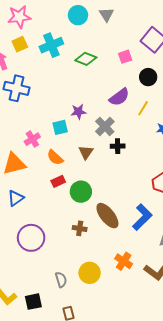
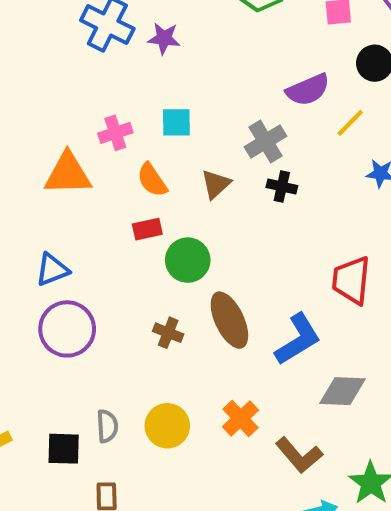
purple star: (78, 112) -> (164, 38), moved
blue triangle: (16, 198) -> (52, 270), moved
black square: (33, 302) -> (64, 449), moved

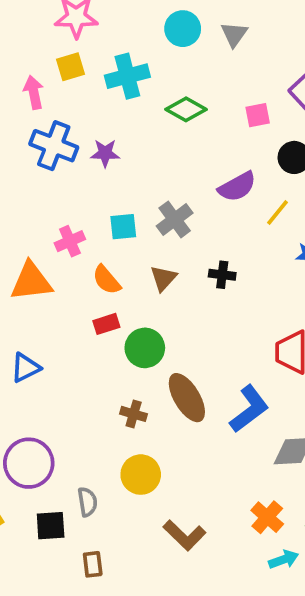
gray cross: (266, 141) -> (175, 219), moved
purple circle: (67, 329) -> (29, 463), moved
orange cross: (240, 418) -> (267, 517), moved
yellow circle: (167, 426) -> (141, 475), moved
brown L-shape: (299, 455) -> (185, 535), moved

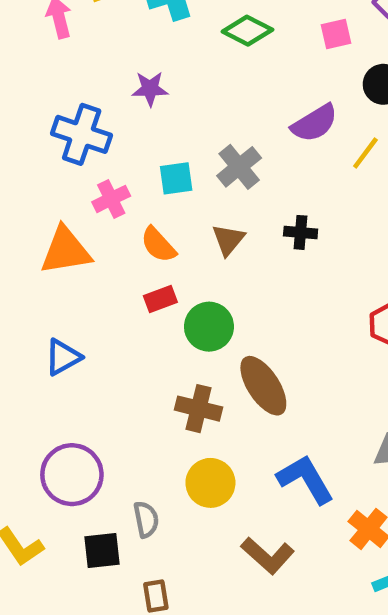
blue cross: (54, 146) -> (82, 134), moved
blue L-shape: (249, 409) -> (305, 479), moved, turned -81
brown cross: (134, 414) -> (199, 409), size x1.4

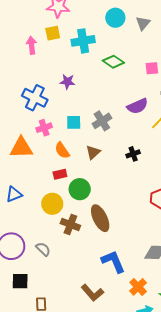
black cross: (301, 232) -> (133, 154), moved, turned -32
yellow circle: (210, 483) -> (52, 204), moved
gray semicircle: (146, 519) -> (43, 249), moved, turned -42

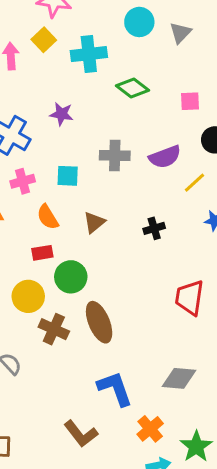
yellow square: (53, 33) -> (44, 40), turned -35
gray cross: (102, 121) -> (115, 155), moved, turned 30

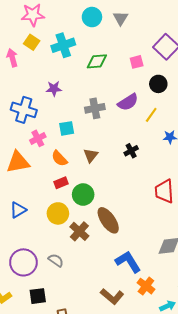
green diamond: (133, 88) -> (97, 61), turned -30
brown cross: (54, 329) -> (79, 231), turned 30
orange cross: (150, 429) -> (146, 286), moved

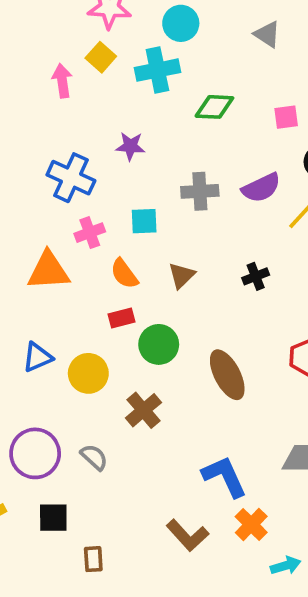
cyan circle: (92, 17) -> (181, 23), moved
gray triangle: (121, 18) -> (267, 34), turned -35
yellow circle: (58, 213) -> (88, 373), moved
brown ellipse: (108, 220) -> (227, 375), moved

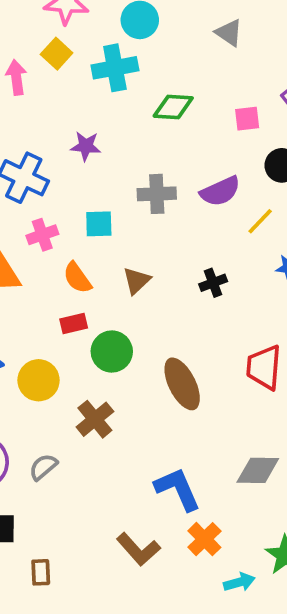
gray semicircle: (94, 457) -> (43, 467), turned -84

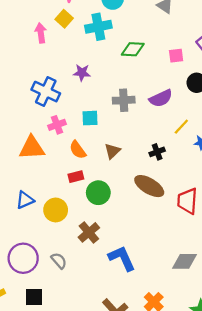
yellow line: (260, 221) -> (181, 127), moved
brown ellipse: (182, 384) -> (149, 186), moved, turned -32
gray semicircle: (43, 467) -> (59, 261), turned 90
blue L-shape: (178, 489) -> (122, 258), moved

